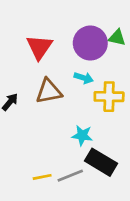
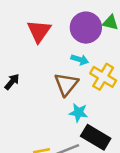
brown triangle: (49, 91) -> (66, 84), moved, turned -40
yellow cross: (109, 97) -> (103, 77), turned 30

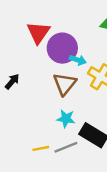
purple circle: (86, 28) -> (62, 48), moved
cyan star: (78, 113) -> (66, 119), moved

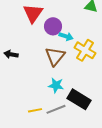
purple circle: (62, 48) -> (53, 26), size x0.7
black arrow: (12, 82) -> (11, 54), turned -120

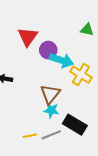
cyan arrow: (66, 36) -> (61, 60), size x1.6
brown triangle: (55, 56) -> (50, 94), moved

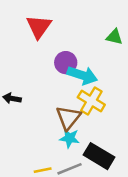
red triangle: (28, 37) -> (39, 27), moved
yellow cross: (81, 75) -> (91, 101), moved

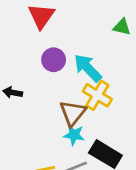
purple circle: (66, 63) -> (54, 60), moved
cyan arrow: (82, 75) -> (88, 68), turned -152

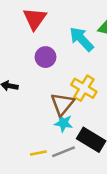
cyan arrow: (88, 68) -> (81, 39), moved

